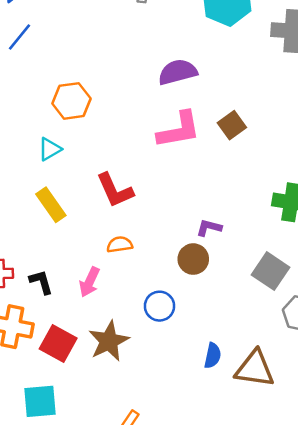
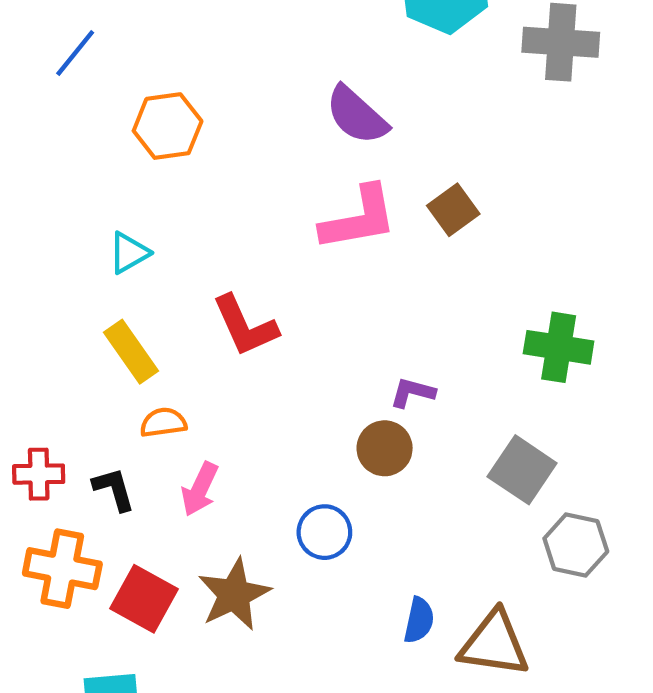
purple semicircle: (178, 72) -> (357, 115), turned -123
orange hexagon: (71, 101) -> (168, 126), moved
orange semicircle: (120, 245) -> (163, 423), moved

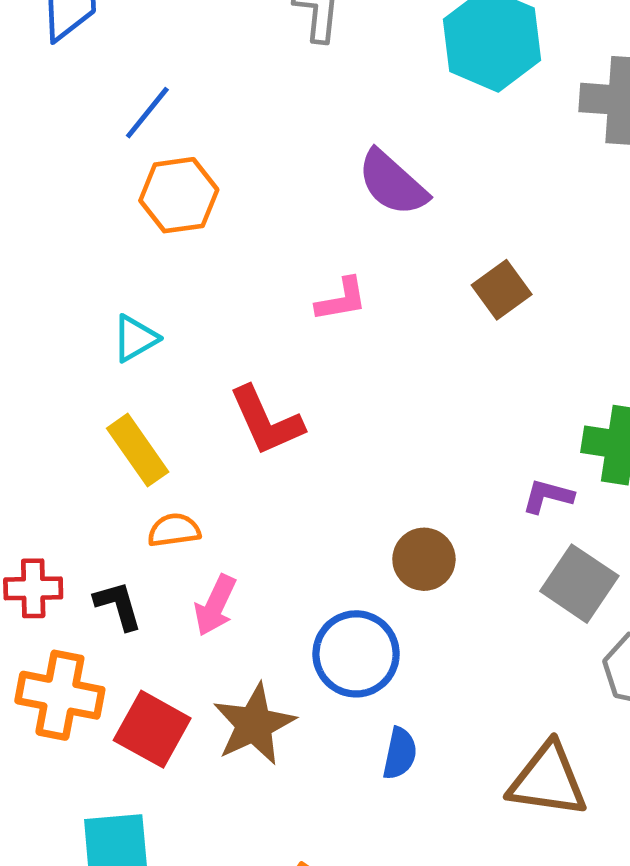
blue line: (75, 53) -> (147, 113), moved
pink L-shape: (359, 218) -> (341, 300), moved, size x0.6
purple L-shape: (413, 392) -> (548, 496), moved
blue circle: (324, 532) -> (356, 654), size x1.4
blue semicircle: (419, 620) -> (400, 753), moved

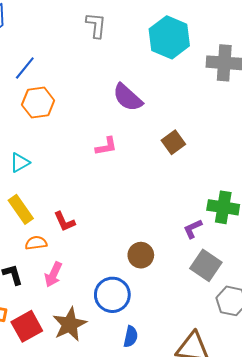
red L-shape: (266, 421) -> (65, 222), moved, size x0.7
purple L-shape: (548, 496) -> (193, 229), turned -40
red square: (152, 729) -> (27, 326), turned 32

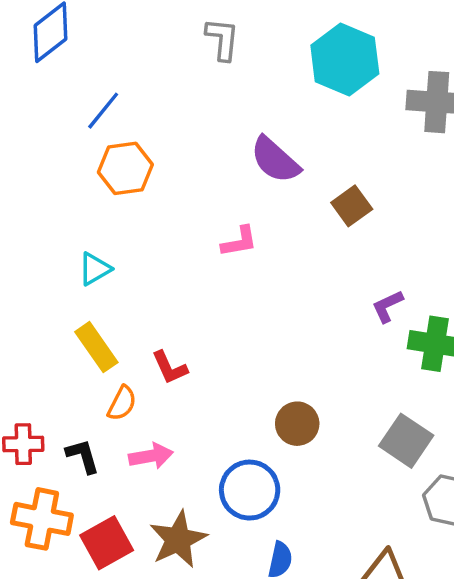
brown square: (173, 142) -> (352, 206), moved
purple L-shape: (193, 229) -> (387, 306), moved
orange semicircle: (36, 243) -> (122, 403), turned 125
pink arrow: (53, 274) -> (151, 456), turned -125

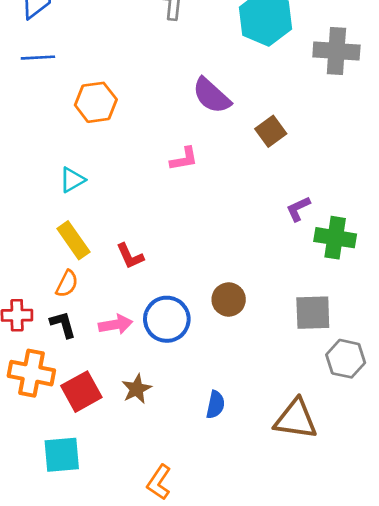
blue line: (103, 111) -> (38, 58), moved, turned 48
orange semicircle: (122, 403) -> (67, 284), moved
gray square: (406, 441) -> (313, 313), turned -36
blue circle: (250, 490) -> (167, 319), moved
brown star: (178, 539) -> (137, 389), size x0.7

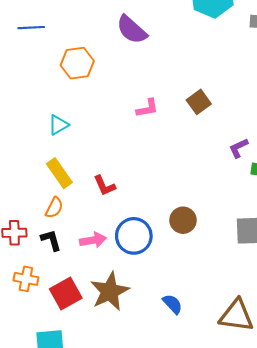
purple semicircle: (212, 96) -> (132, 30), moved
brown square: (271, 131) -> (199, 102), moved
orange cross: (31, 373) -> (26, 279), size x0.7
brown star: (137, 389) -> (110, 291), size x1.6
blue semicircle: (215, 405) -> (173, 304), turned -55

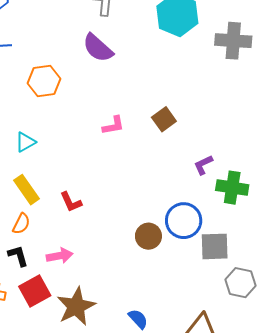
blue circle: (134, 236) -> (184, 221), moved
red square: (66, 294) -> (35, 291), moved

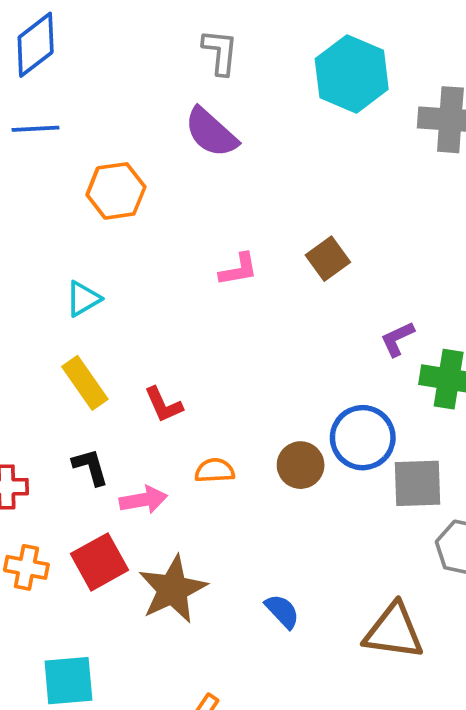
orange semicircle: (21, 224) -> (215, 471), moved, turned -120
black L-shape: (18, 256) -> (90, 467), moved

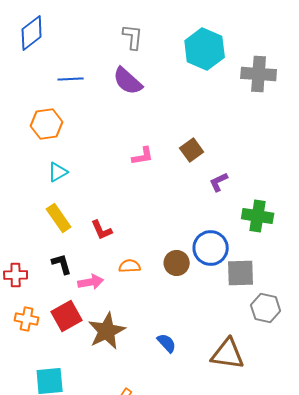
blue line: (36, 129) -> (71, 79), moved
orange hexagon: (116, 191) -> (47, 124), moved
purple L-shape: (397, 339) -> (219, 182), moved

